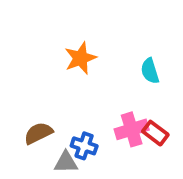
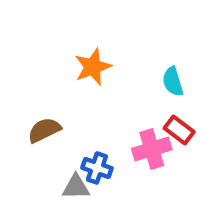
brown semicircle: (38, 133) -> (44, 130), moved
red rectangle: (155, 133) -> (179, 130), moved

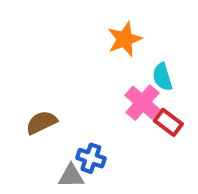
orange star: (93, 67) -> (125, 39), moved
pink cross: (152, 149) -> (143, 103), moved, turned -32

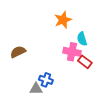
pink cross: (143, 103) -> (72, 52), turned -30
brown semicircle: (41, 122) -> (18, 52), moved

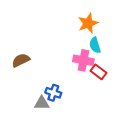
orange star: (63, 20) -> (88, 23), moved

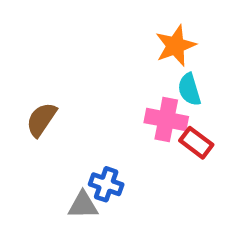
brown semicircle: (21, 60) -> (41, 120), turned -30

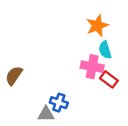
brown semicircle: (41, 120) -> (14, 76), moved

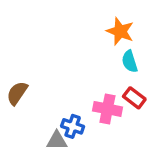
orange star: (97, 26) -> (120, 31), turned -30
pink cross: (92, 67) -> (107, 109), moved

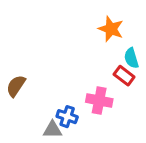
cyan semicircle: (130, 61) -> (131, 58), moved
red rectangle: (134, 98) -> (124, 76), moved

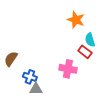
blue cross: (67, 117) -> (30, 77), moved

